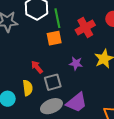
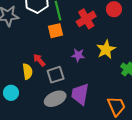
yellow semicircle: (28, 88) -> (27, 71), moved
purple trapezoid: (77, 102) -> (80, 94), turned 140

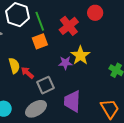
yellow star: (106, 49) -> (80, 55), moved
yellow semicircle: (27, 71) -> (14, 66), moved
gray ellipse: (55, 99) -> (36, 109), moved

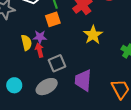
purple star: (65, 63) -> (40, 37), moved
red arrow: (27, 73) -> (39, 50), turned 32

